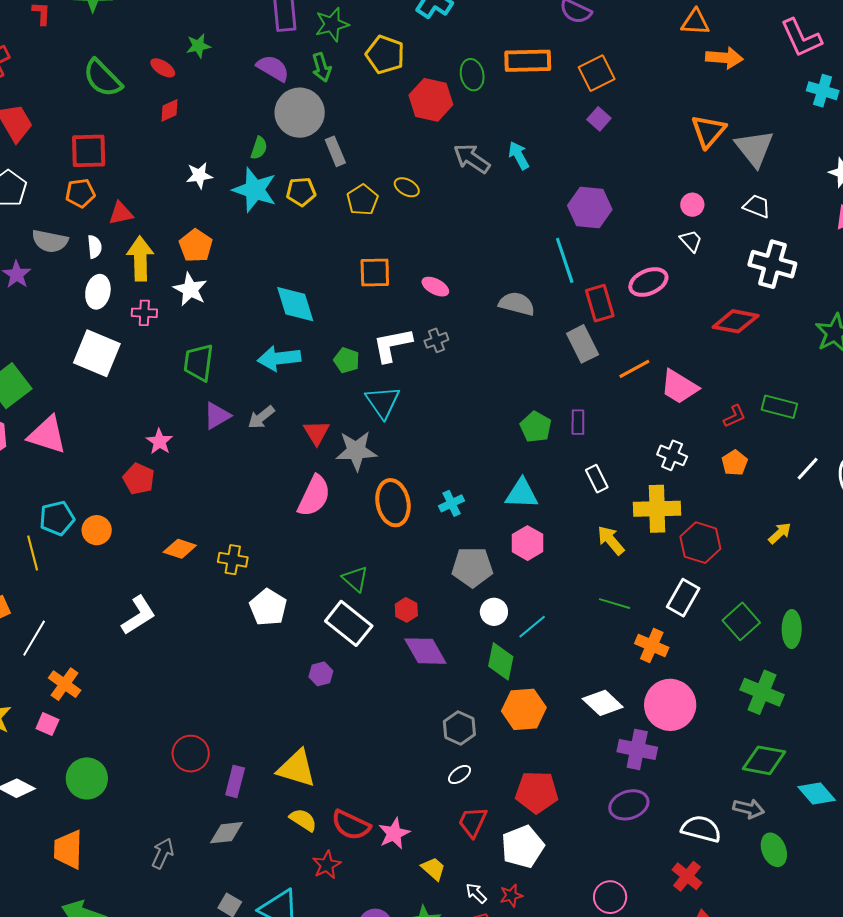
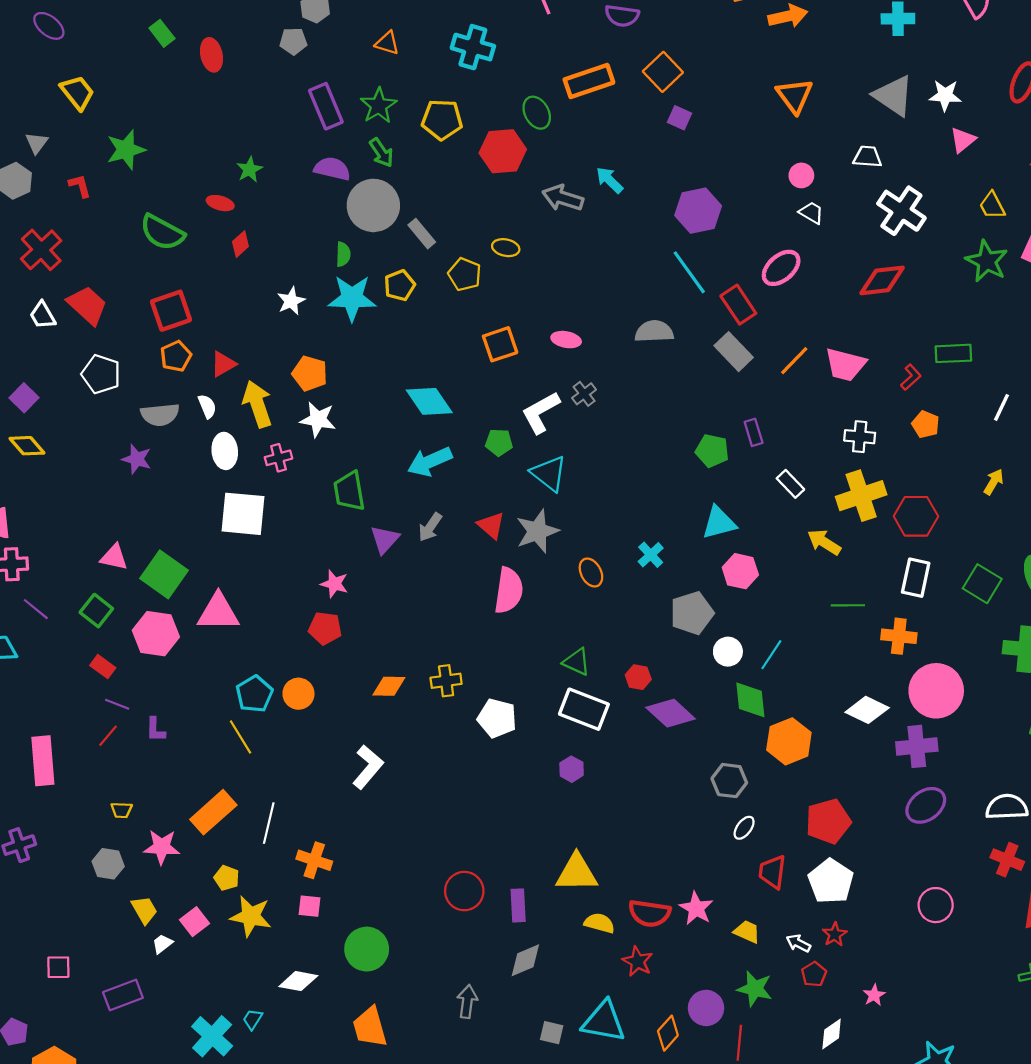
gray triangle: (754, 148) -> (894, 96), moved
white cross: (772, 264) -> (901, 211), turned 36
orange ellipse: (393, 503) -> (591, 572), size x0.6

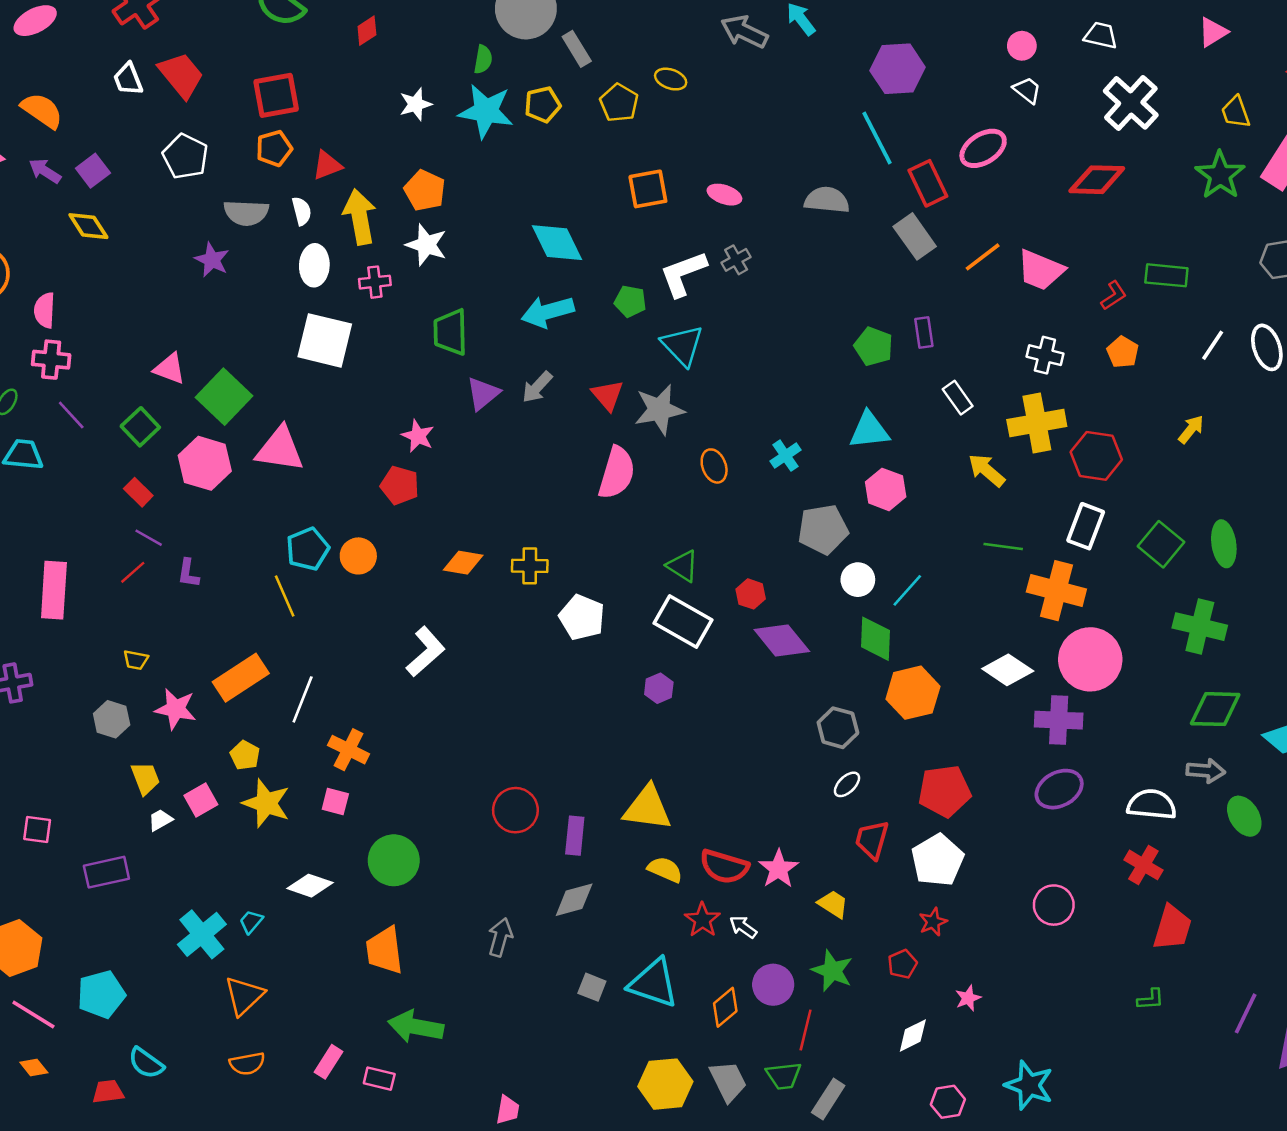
orange cross: (899, 636) -> (1056, 591), size x1.4
white arrow: (798, 943) -> (743, 927), moved

